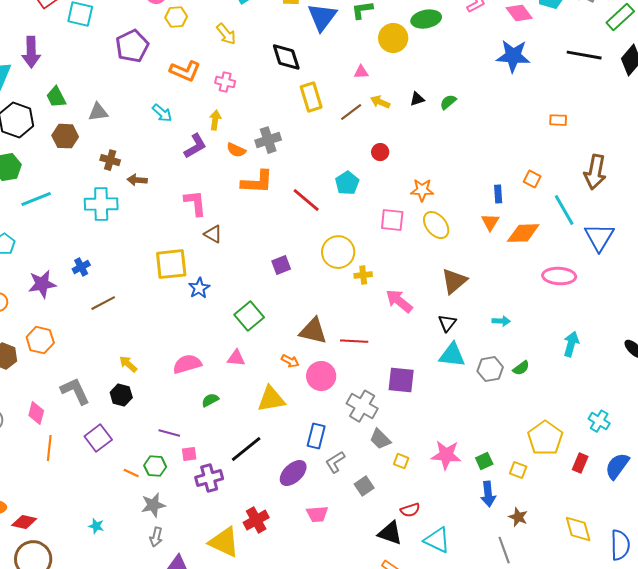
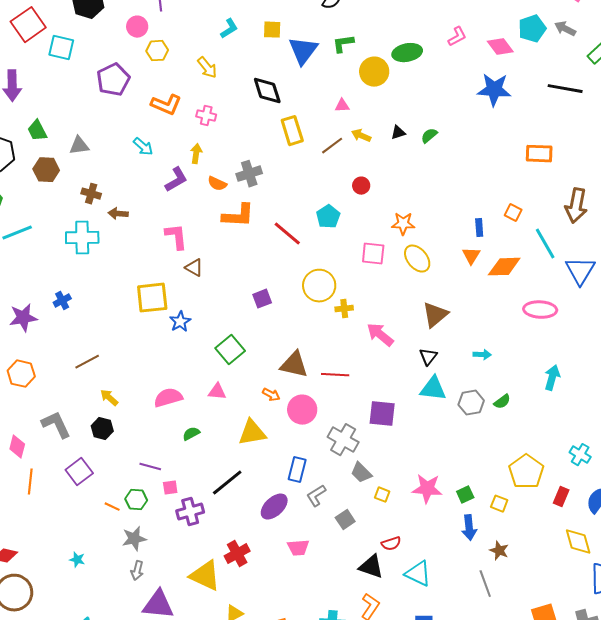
orange rectangle: (558, 120) -> (539, 154), size x1.5
brown line: (103, 303) -> (87, 362), moved
yellow diamond: (578, 529) -> (578, 542), moved

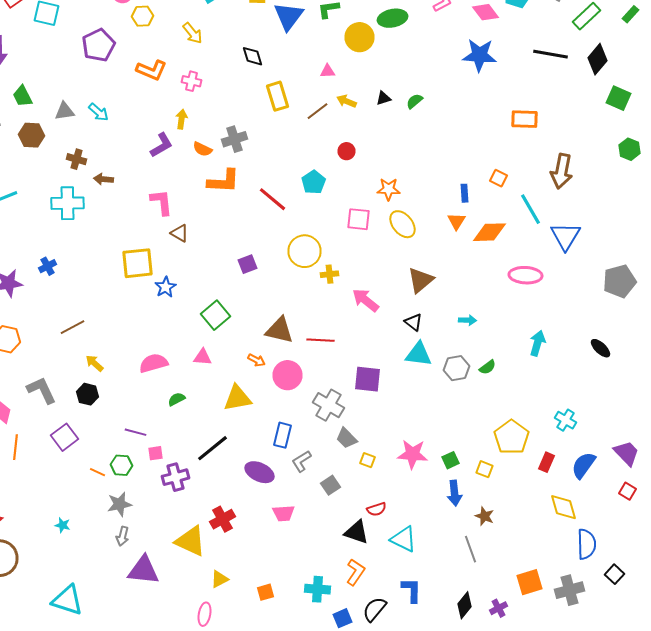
black diamond: (267, 91) -> (252, 56), size x0.7
cyan arrow: (143, 147) -> (98, 112), moved
black triangle: (428, 357) -> (414, 322), turned -30
purple ellipse: (274, 507) -> (260, 472), turned 68

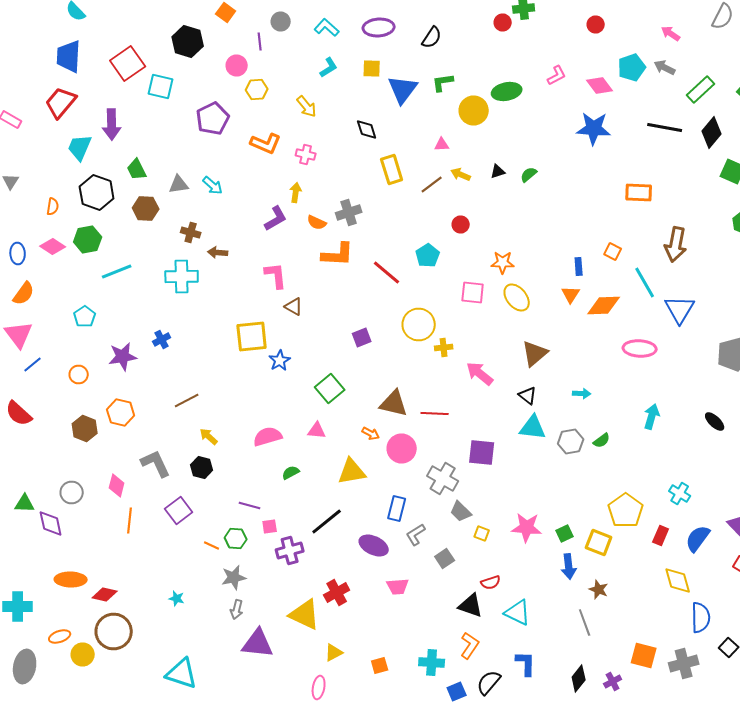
yellow square: (484, 469) -> (599, 542), size x1.5
orange square: (530, 582) -> (644, 656), turned 32

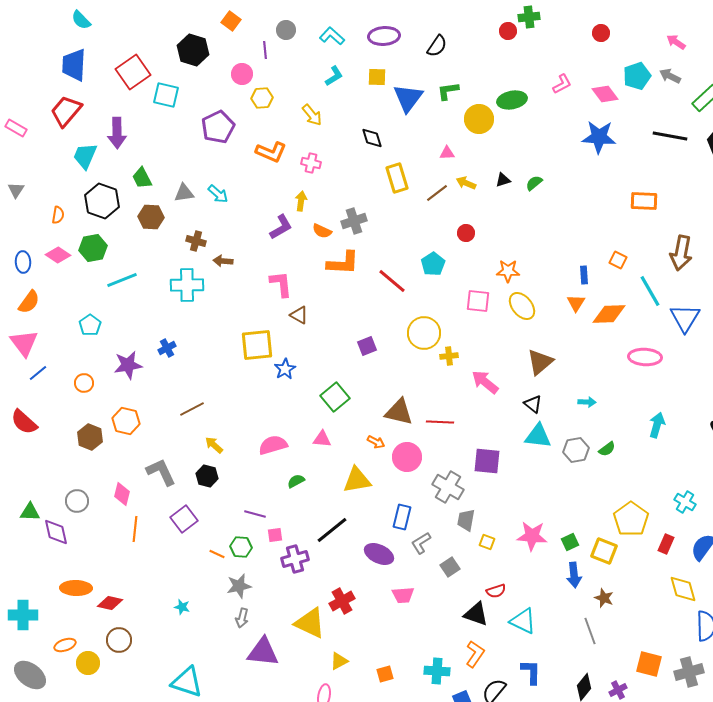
gray trapezoid: (461, 512) -> (466, 520), turned 55
brown circle: (114, 632) -> (119, 640), size x0.7
gray ellipse: (25, 666) -> (30, 675), turned -64

